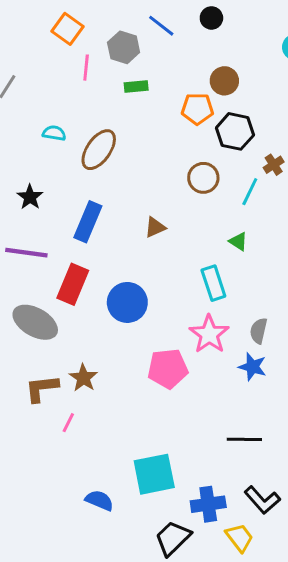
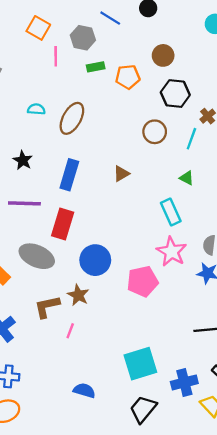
orange pentagon: (197, 109) -> (128, 77), moved
blue circle: (127, 302) -> (95, 260), moved
blue semicircle: (99, 500) -> (84, 390), moved
black trapezoid: (173, 538) -> (143, 409), moved

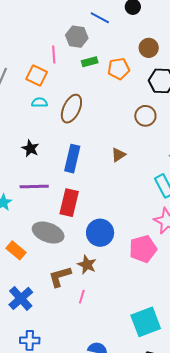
orange square: (38, 28) -> (37, 75), moved

